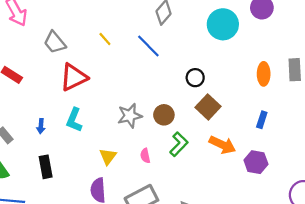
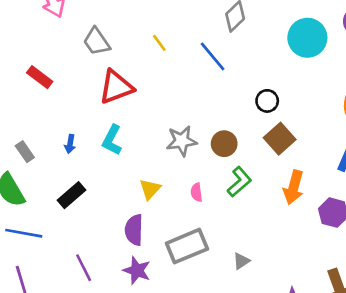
orange arrow: (222, 145) -> (294, 187), turned 75
black rectangle: (46, 167) -> (71, 195), turned 55

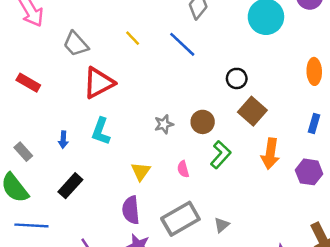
gray star: (182, 141) -> (164, 124), size x0.7
gray triangle: (241, 261) -> (222, 225), moved

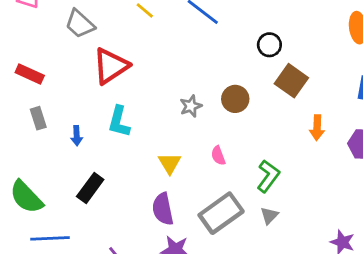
gray rectangle: (23, 152) -> (38, 118), moved, turned 30
orange arrow: (270, 154) -> (317, 128), size x0.7
green L-shape: (221, 155) -> (268, 176), moved

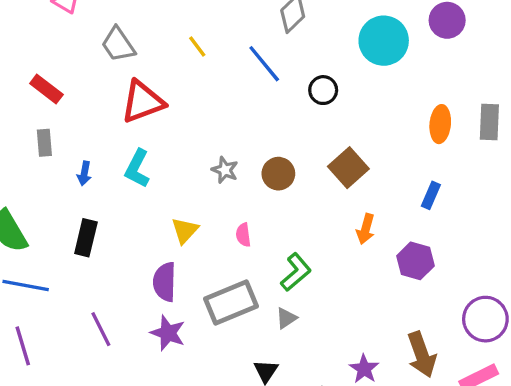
black circle: (269, 45) -> (323, 90), moved
gray star: (191, 106) -> (225, 170), turned 30
black rectangle: (90, 188) -> (86, 238), turned -36

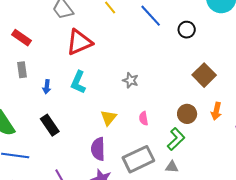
brown circle: (278, 174) -> (187, 114), moved
black rectangle: (86, 238) -> (50, 125), turned -45
gray triangle: (286, 318) -> (172, 167), turned 40

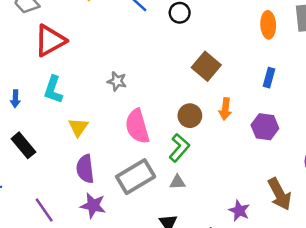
yellow triangle: (108, 118) -> (78, 127), moved
pink semicircle: (144, 118) -> (137, 126), size x2.0

